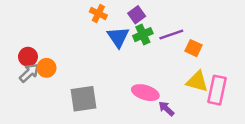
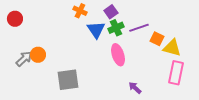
red circle: (28, 57) -> (15, 19), moved
yellow triangle: (197, 81) -> (172, 48), moved
pink ellipse: (145, 93) -> (118, 55), moved, turned 55

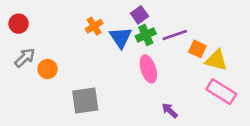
orange cross: (80, 11) -> (94, 26), moved, turned 32
gray arrow: (24, 59) -> (25, 58), moved
pink rectangle: (176, 73) -> (221, 92), turned -70

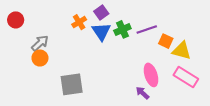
purple square: (139, 15) -> (101, 13), moved
gray arrow: (25, 58) -> (40, 43), moved
pink ellipse: (148, 69) -> (151, 75), moved

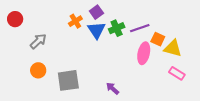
orange circle: (40, 58) -> (38, 70), moved
pink ellipse: (151, 75) -> (144, 53), moved, turned 30
pink rectangle: (186, 77) -> (177, 73), size x0.7
purple arrow: (143, 93) -> (113, 88), moved

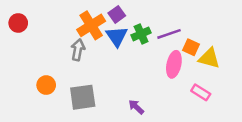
orange cross: (75, 21) -> (91, 25), size x1.6
gray arrow: (38, 41) -> (78, 50), moved, turned -36
pink rectangle: (177, 73) -> (201, 92), moved

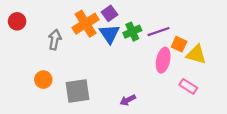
gray arrow: (78, 50) -> (55, 40), moved
purple arrow: (136, 107) -> (128, 100), turned -70

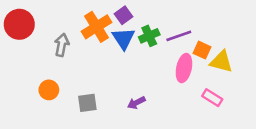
red circle: (17, 21) -> (19, 24), size x1.5
gray square: (78, 91) -> (87, 103), size x0.7
purple arrow: (128, 100) -> (136, 103), moved

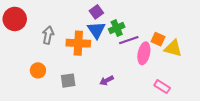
orange cross: (96, 27) -> (78, 43), moved, turned 35
purple line: (179, 36) -> (129, 40), moved
pink rectangle: (212, 98) -> (162, 87), moved

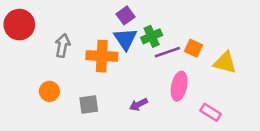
orange square: (158, 39) -> (194, 48), moved
pink ellipse: (144, 53) -> (179, 86), moved

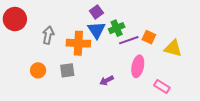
gray square: (89, 104) -> (67, 70), moved

